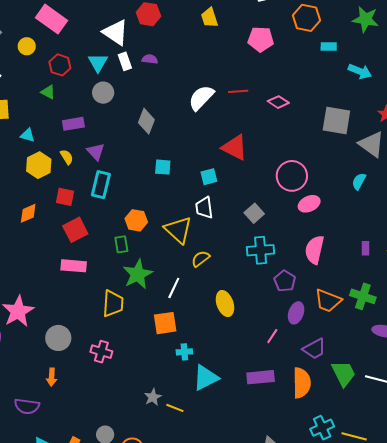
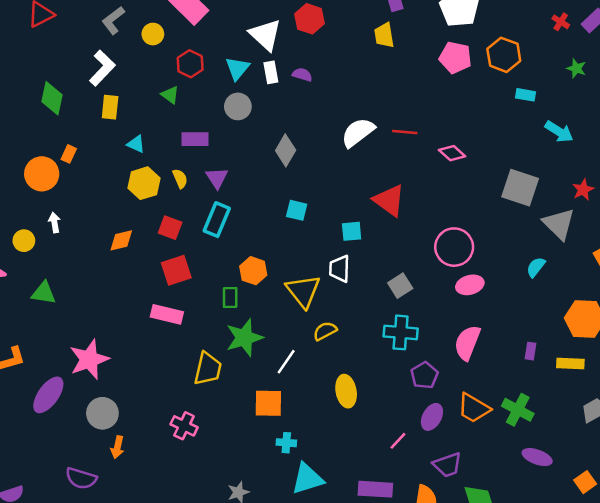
green star: (366, 19) -> (576, 68), size x0.6
pink pentagon: (261, 39) -> (455, 58), moved
gray circle: (58, 338) -> (102, 413), moved

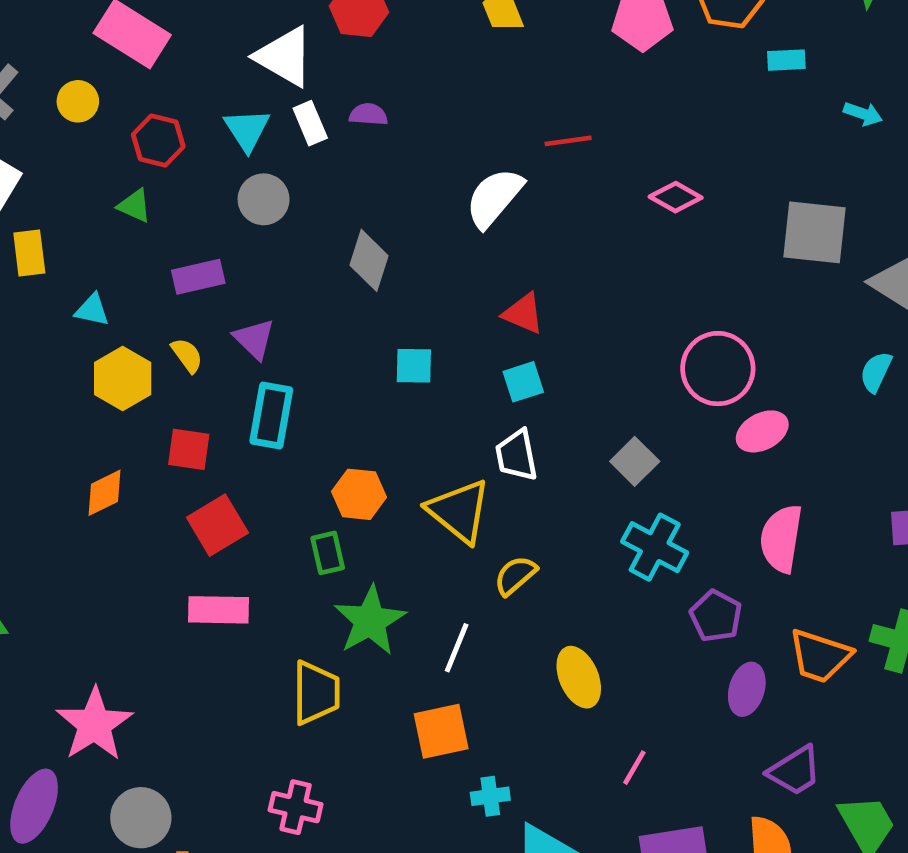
red line: (405, 132) -> (568, 141), moved
cyan arrow: (559, 132) -> (863, 114), size x0.7
red triangle: (389, 200) -> (523, 314), moved, size x0.7
cyan cross: (401, 332) -> (655, 547), turned 36
pink line: (398, 441) -> (634, 768), moved

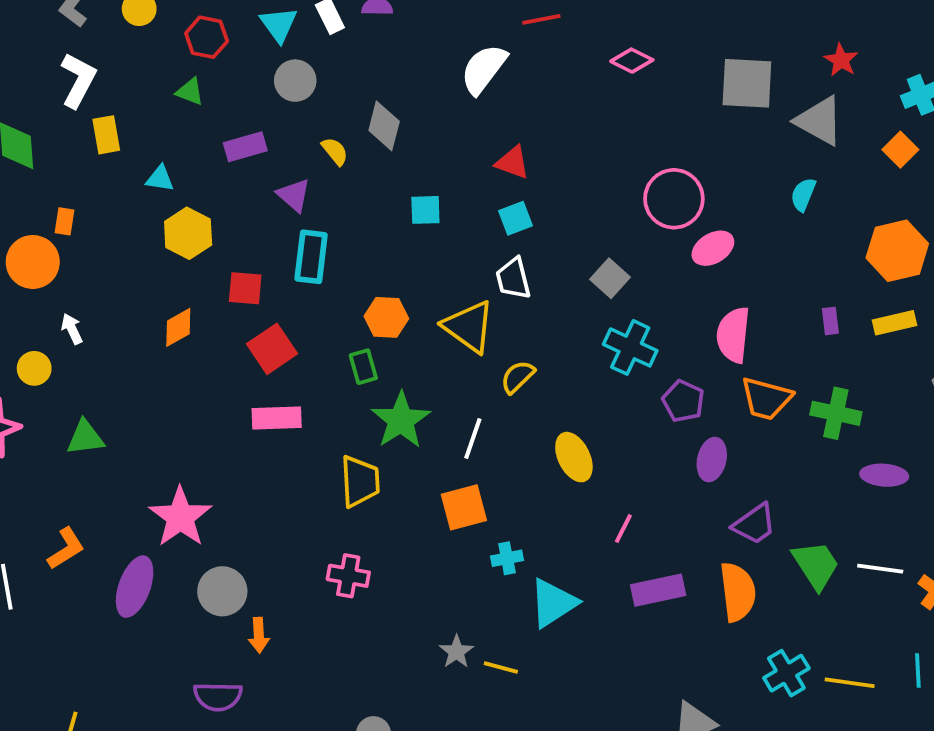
yellow semicircle: (187, 355) -> (335, 151), moved
orange trapezoid: (820, 656) -> (766, 399), moved

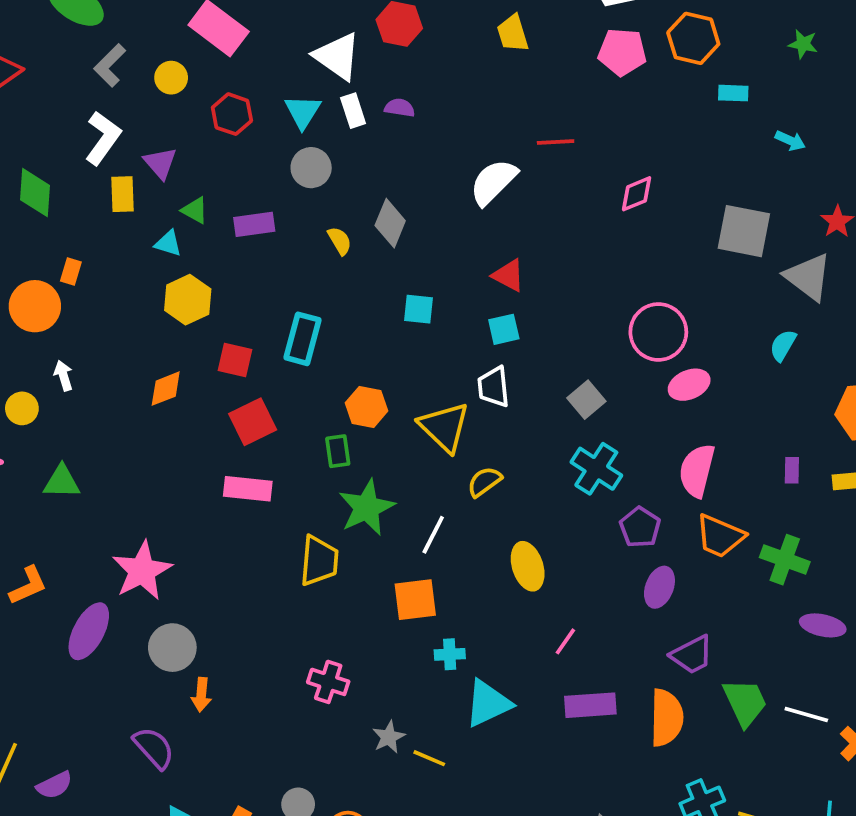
pink diamond: (632, 61) -> (637, 194), turned -57
green triangle: (190, 92) -> (195, 210), moved
purple triangle: (294, 195) -> (160, 163), moved
pink cross: (348, 576) -> (328, 682), moved
purple semicircle: (218, 696) -> (154, 748), turned -141

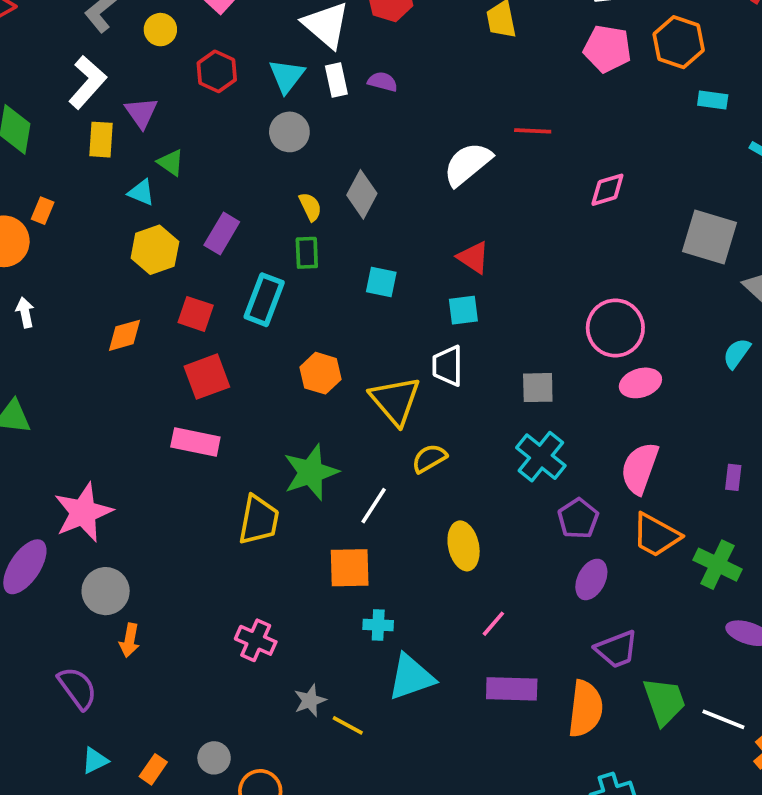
purple rectangle: (254, 224) -> (222, 234), moved, turned -57
gray square: (586, 400) -> (538, 388), turned 33
green rectangle: (338, 451) -> (307, 253), moved

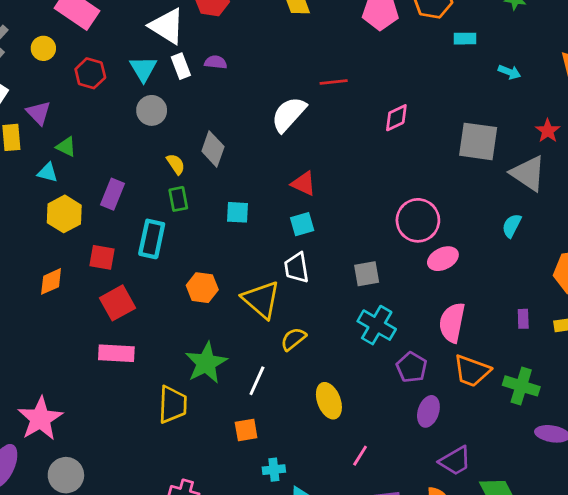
orange square: (350, 568) -> (246, 430), size x0.7

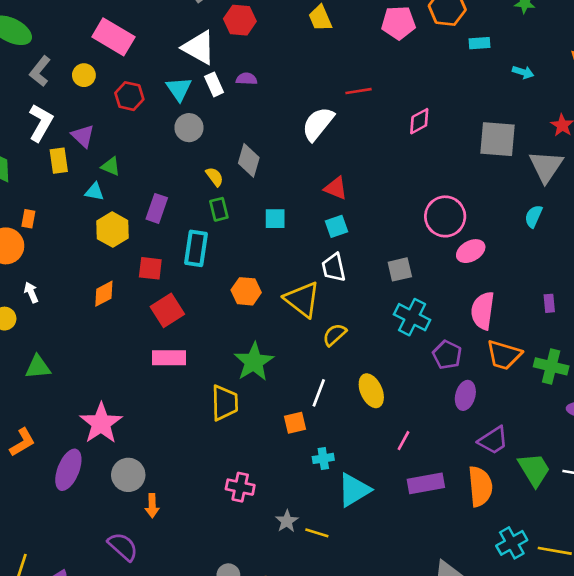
gray triangle: (528, 173) -> (546, 166), turned 33
white line: (257, 381) -> (319, 393), moved

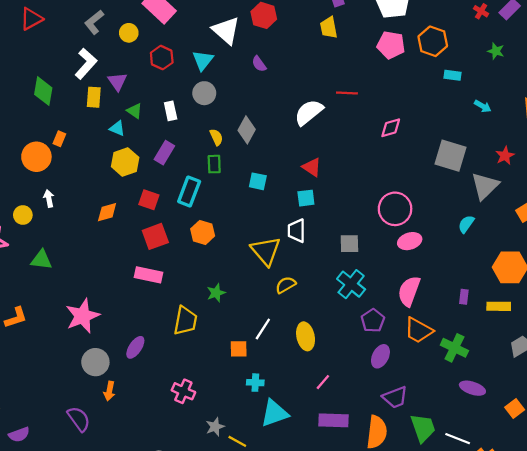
purple semicircle: (247, 79) -> (259, 64), turned -140
white rectangle: (214, 84) -> (171, 111), moved
orange hexagon: (246, 291) -> (203, 232), moved
green star: (254, 362) -> (216, 293), size x0.6
purple ellipse: (68, 470) -> (135, 347), moved, size x0.7

